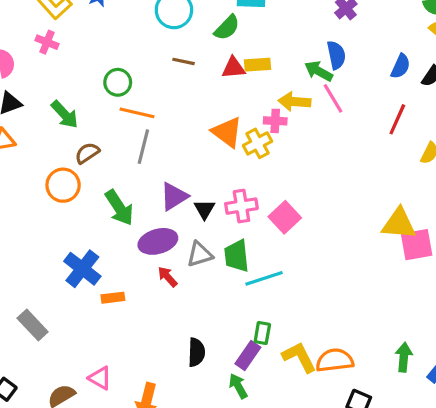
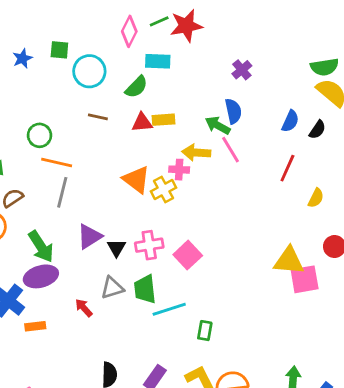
purple ellipse: (158, 241) -> (41, 276), moved
green rectangle: (262, 333) -> (205, 331), moved

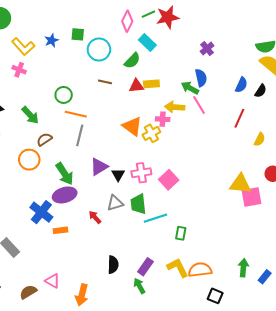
cyan rectangle: (158, 61) -> (147, 42), turned 42

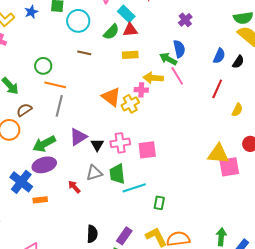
red triangle: (136, 86) -> (130, 30), moved
green arrow: (65, 174) -> (44, 144), turned 95
pink square: (169, 180) -> (147, 150), turned 36

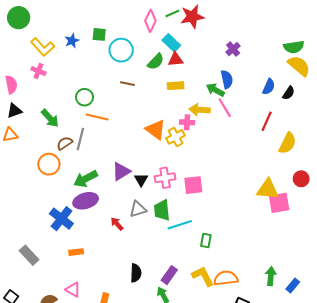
gray line: (59, 106) -> (80, 139), moved
yellow semicircle: (237, 110) -> (288, 143), size x1.5
orange rectangle: (40, 200) -> (76, 252), moved

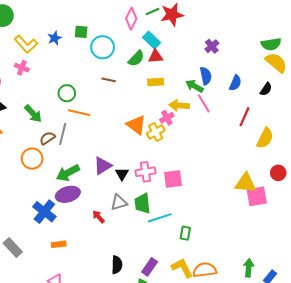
blue semicircle: (269, 87) -> (235, 83), moved
pink cross: (187, 122) -> (167, 118), turned -32

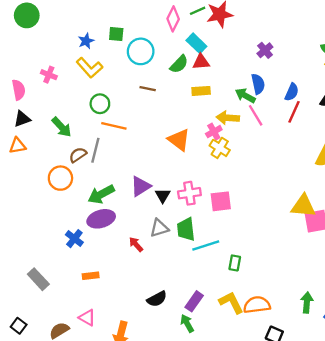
yellow L-shape: (26, 44) -> (89, 68), moved
red line: (245, 117) -> (294, 112), moved
yellow cross: (156, 132) -> (220, 148), moved, turned -30
blue cross: (44, 212) -> (74, 239), size x0.7
black semicircle: (117, 265) -> (157, 299), turned 60

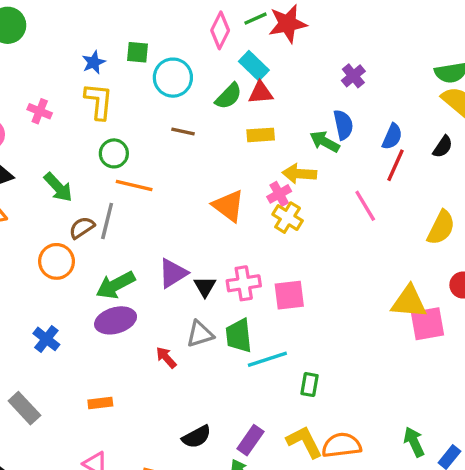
yellow L-shape: (89, 68) -> (99, 101), turned -132
pink line: (256, 115) -> (365, 206), moved
blue cross: (74, 239) -> (46, 339), moved
green arrow: (307, 302) -> (414, 442), turned -30

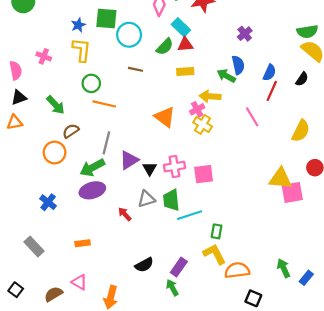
green square: (137, 52) -> (106, 19), size x1.5
gray line: (107, 221) -> (106, 143), moved
yellow L-shape: (304, 442) -> (214, 254), moved

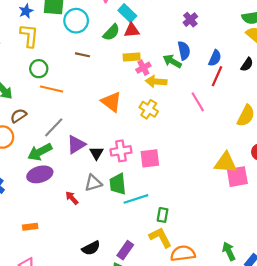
pink cross: (197, 109) -> (143, 68), moved
gray line: (106, 143) -> (54, 127), turned 30

